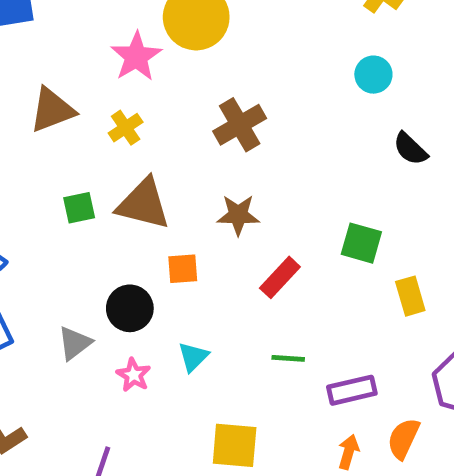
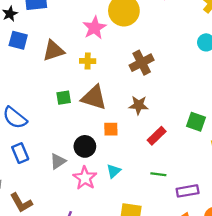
yellow cross: (126, 128) -> (88, 61), turned 32
pink star: (134, 375) -> (85, 178), size x1.5

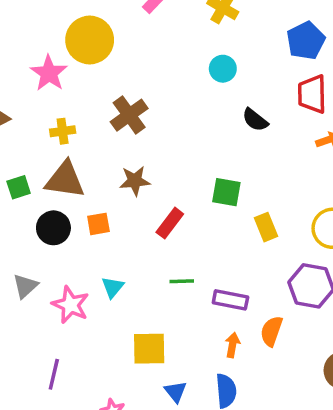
yellow cross: (88, 61) -> (63, 131), moved
black circle: (85, 146) -> (53, 228), moved
purple rectangle: (188, 191) -> (230, 300), turned 30

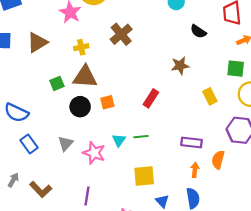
brown star: (135, 181) -> (180, 66), moved
green square: (226, 192) -> (236, 69), moved
green line: (182, 281) -> (141, 137), moved

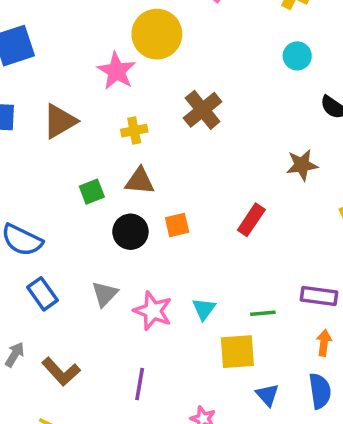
brown triangle: (85, 77) -> (140, 181), size x0.7
green line: (141, 137) -> (263, 313), moved
cyan triangle: (119, 140) -> (204, 309), moved

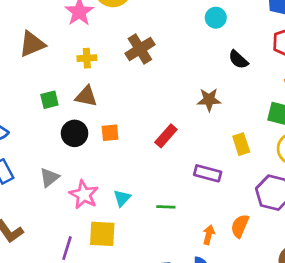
purple rectangle: (319, 296) -> (208, 173), moved
yellow square: (237, 352) -> (102, 234), moved

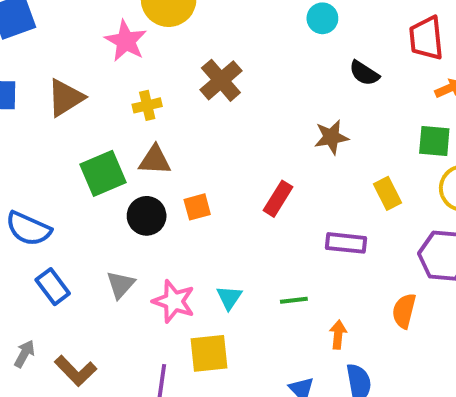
green square: (49, 100) -> (103, 173), size x1.6
orange arrow: (209, 235) -> (338, 335), moved

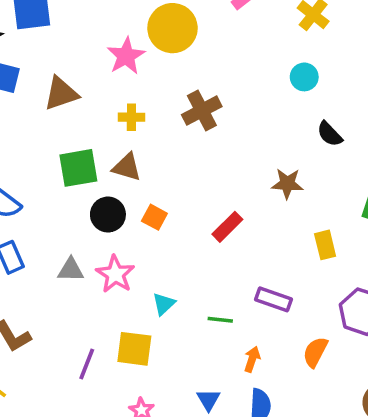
orange square: (197, 207) -> (154, 217), turned 30
purple rectangle: (346, 243) -> (273, 299), moved
gray triangle: (121, 285) -> (71, 270), turned 36
pink star: (174, 301) -> (115, 274), moved

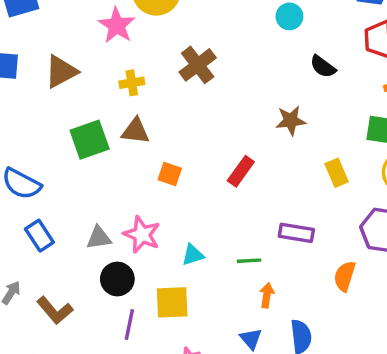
black circle: (108, 215) -> (117, 279), moved
cyan triangle: (164, 304) -> (193, 255), turned 35
orange arrow: (252, 359) -> (267, 295), moved

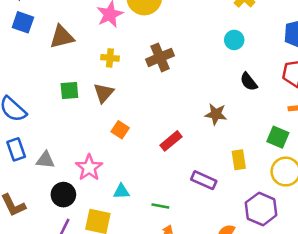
brown triangle: (135, 131) -> (104, 93), turned 50
green square: (90, 140) -> (69, 90), size x0.7
purple rectangle: (296, 233) -> (204, 180), moved
gray triangle: (99, 238) -> (45, 160), moved

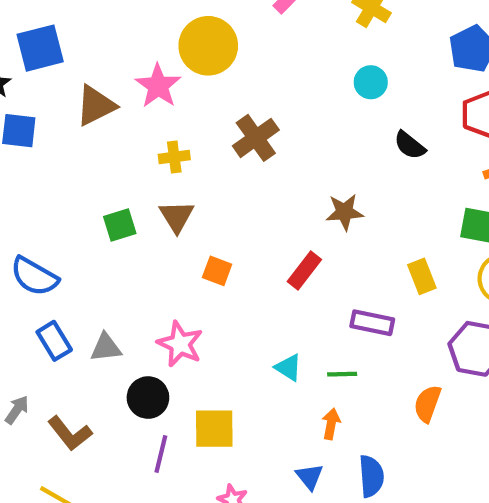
brown triangle: (62, 37) -> (96, 106), moved
brown star: (216, 114) -> (345, 212), moved
cyan triangle: (121, 191) -> (288, 368), moved, turned 48
green line: (160, 206) -> (342, 374), moved

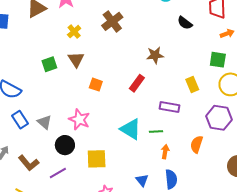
yellow cross: (174, 157) -> (74, 32), turned -32
gray triangle: (106, 348) -> (44, 122), turned 49
cyan triangle: (288, 368) -> (131, 129), size x1.6
orange arrow: (331, 424) -> (165, 152), moved
purple line: (161, 454) -> (58, 173), moved, turned 48

